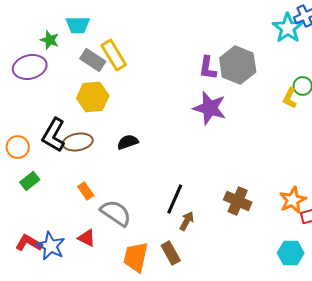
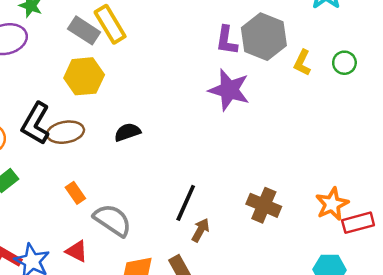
yellow L-shape: (290, 98) -> (302, 63), moved

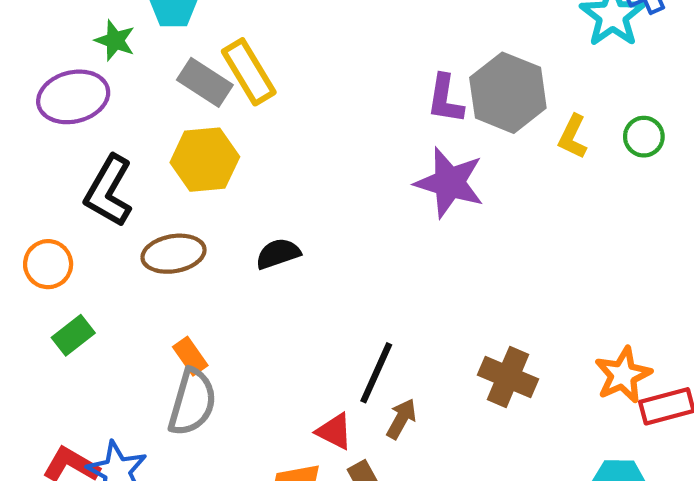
black L-shape: (36, 123) -> (109, 191), moved
gray semicircle: (113, 220) -> (192, 402), moved, turned 72
red triangle: (77, 251) -> (334, 431), moved

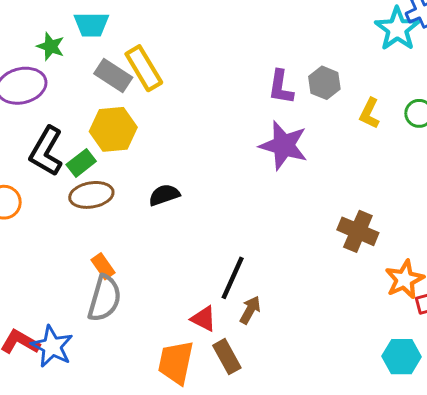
gray hexagon: (508, 93) -> (324, 83), size x0.6
green rectangle: (73, 335) -> (81, 163), moved
brown cross: (508, 377) -> (358, 231), moved

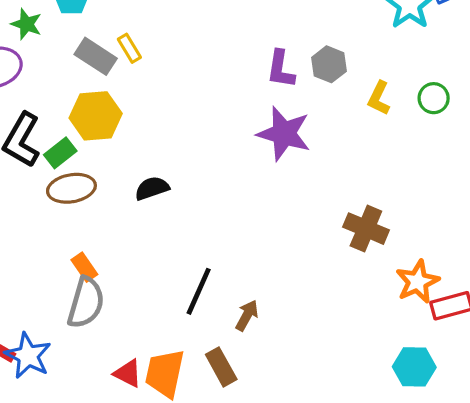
yellow rectangle: (144, 68) -> (129, 48), size x0.6
black line: (233, 278) -> (199, 291), moved
red triangle: (204, 319) -> (128, 373), moved

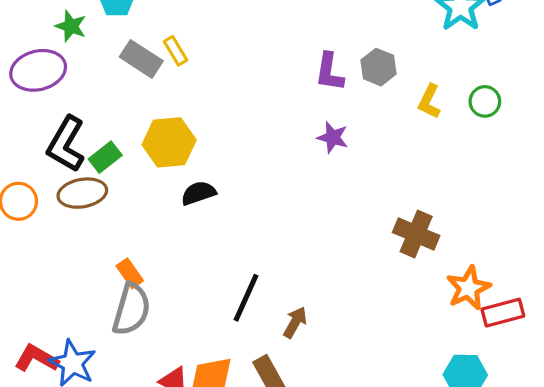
yellow hexagon: (96, 116) -> (169, 142), moved
purple star: (284, 134) -> (333, 137), size x0.6
brown ellipse: (71, 188) -> (82, 193), moved

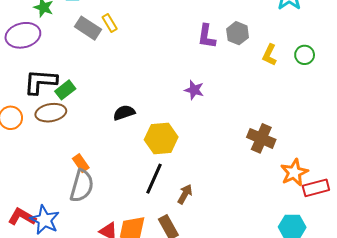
purple star: (333, 137) -> (194, 90), moved
yellow hexagon: (169, 142) -> (161, 138), moved
black L-shape: (66, 144) -> (40, 82), turned 64

